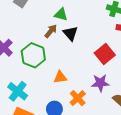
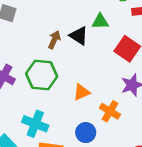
green triangle: (61, 14) -> (100, 21), moved

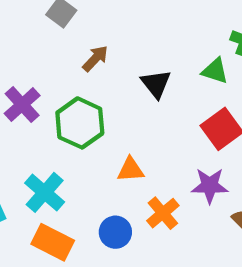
green triangle: (100, 21) -> (215, 71), moved
brown arrow: (54, 40) -> (95, 58), moved

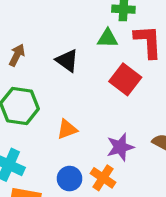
purple star: (210, 186) -> (120, 147), moved
orange cross: (163, 213) -> (103, 178), moved

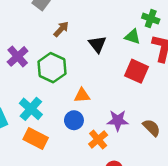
red square: (125, 79) -> (136, 71), turned -30
blue circle: (70, 179) -> (74, 120), moved

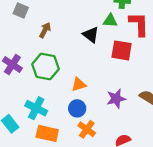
black triangle: (97, 44) -> (91, 35), moved
orange cross: (98, 139) -> (87, 129), moved

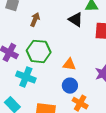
orange triangle: (79, 84) -> (69, 64), turned 32
cyan cross: (36, 108) -> (26, 77), moved

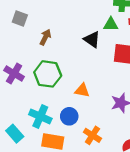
cyan cross: (26, 77) -> (40, 116), moved
blue circle: (70, 86) -> (69, 116), moved

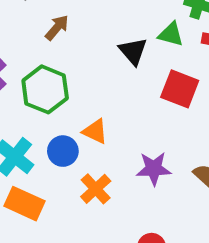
blue circle: (69, 116) -> (63, 151), moved
orange cross: (92, 135) -> (96, 189), moved

